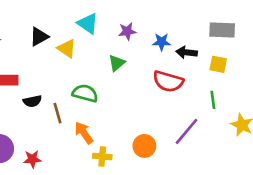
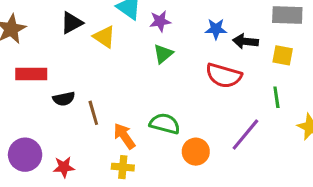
purple star: (127, 31) -> (160, 21), moved
green semicircle: (85, 93) -> (165, 124), moved
yellow cross: (102, 156) -> (123, 167), moved

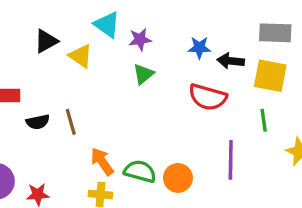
yellow square: (283, 55) -> (270, 76), size x1.5
brown line: (93, 113) -> (71, 122), moved
green semicircle: (165, 124) -> (140, 171), moved
purple line: (245, 135) -> (231, 160), turned -39

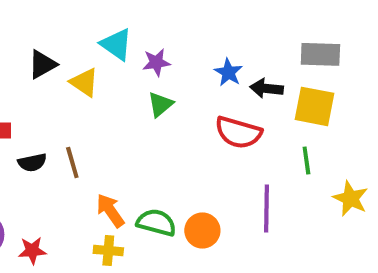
blue star: (199, 48) -> (228, 72), turned 30

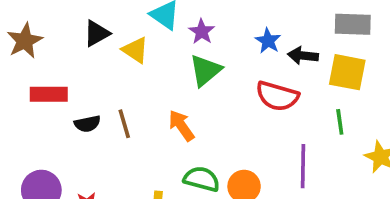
purple star: (156, 62) -> (202, 32), turned -30
green triangle: (160, 104) -> (205, 70), size x1.4
orange arrow: (110, 210) -> (181, 126), moved

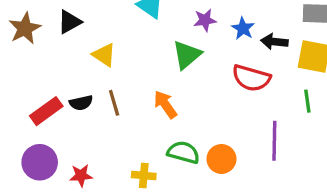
purple star: (202, 32) -> (205, 20), moved, turned 30
black triangle: (97, 33) -> (69, 22), moved
yellow triangle: (135, 50) -> (104, 55), moved
red rectangle: (49, 94) -> (46, 111), moved, turned -36

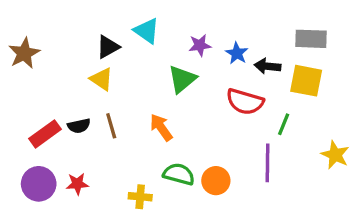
black triangle: (69, 22) -> (108, 47), moved
green line: (307, 101) -> (284, 124), moved, turned 30
red star: (81, 175) -> (77, 184), moved

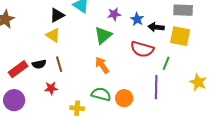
orange arrow: (161, 127) -> (102, 65), moved
red star: (77, 184) -> (51, 88), moved

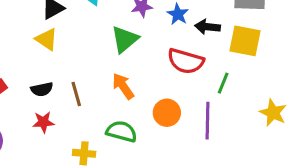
black semicircle: (39, 64) -> (42, 89), moved
brown line: (59, 64) -> (76, 94), moved
orange circle: (124, 98) -> (167, 113), moved

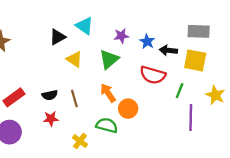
yellow triangle: (47, 39) -> (74, 59), moved
orange circle: (167, 113) -> (128, 109), moved
yellow star: (273, 113) -> (215, 95), moved
purple line: (207, 121) -> (191, 118), moved
yellow cross: (84, 153) -> (80, 141), turned 32

